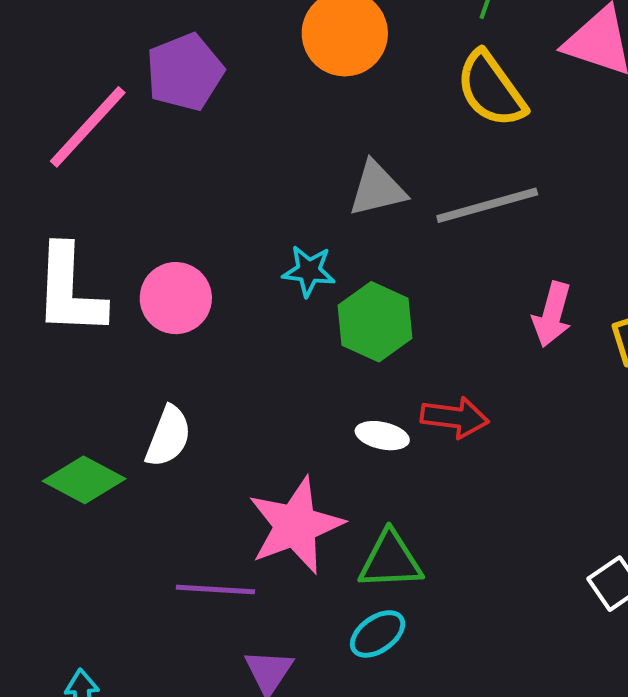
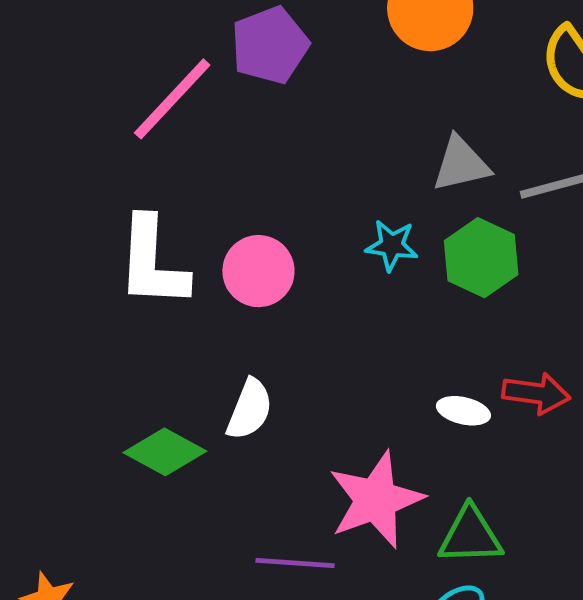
green hexagon: (375, 322) -> (481, 258), moved

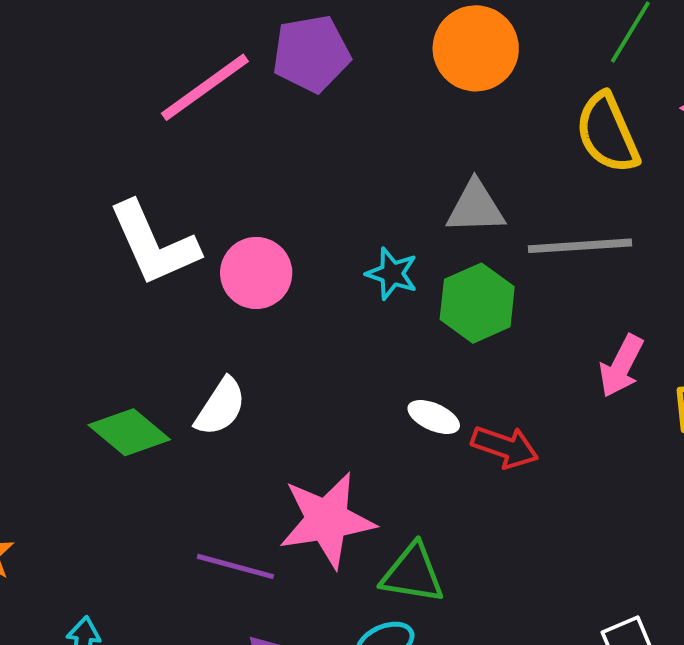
white L-shape: (152, 262) -> (154, 244), turned -38
white ellipse: (463, 411) -> (434, 417), moved

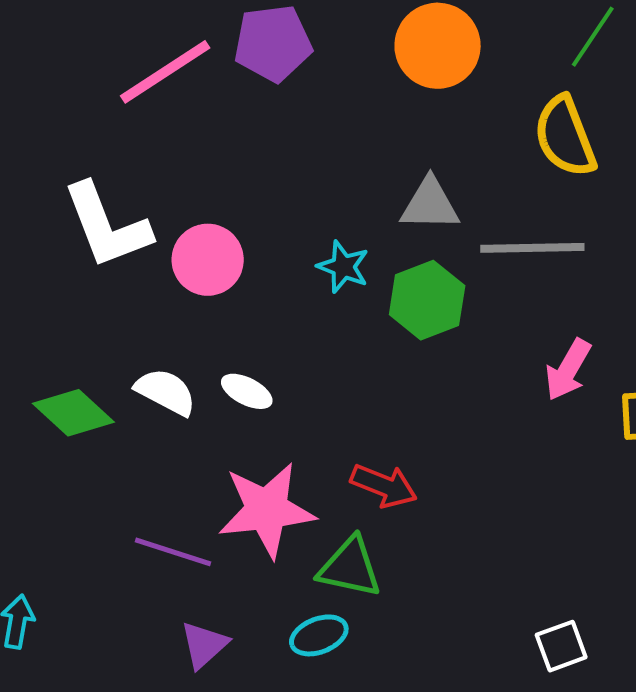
white semicircle: (221, 407) -> (166, 392), turned -98
white ellipse: (434, 417) -> (247, 391), moved
red arrow: (505, 447) -> (384, 486), moved

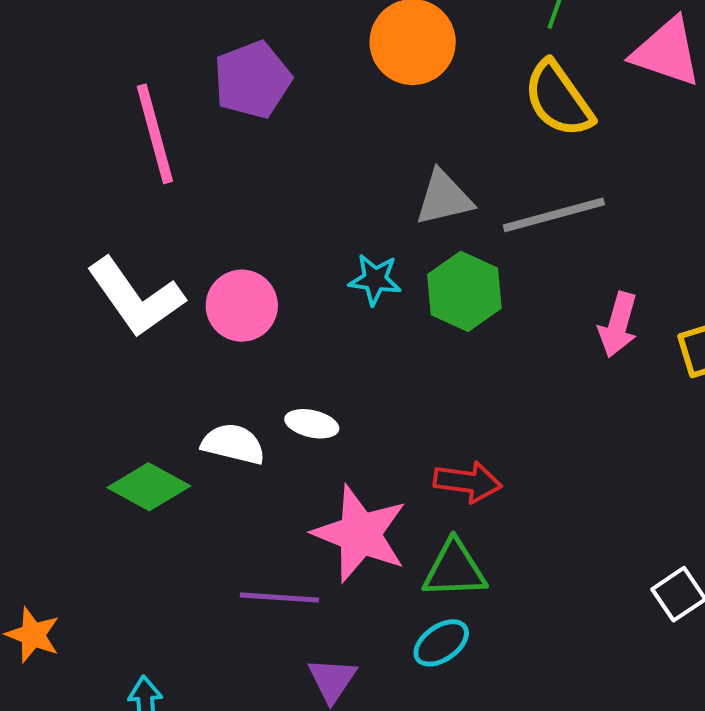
pink line: (165, 72) -> (155, 134), turned -58
pink star: (267, 510) -> (360, 534), turned -30

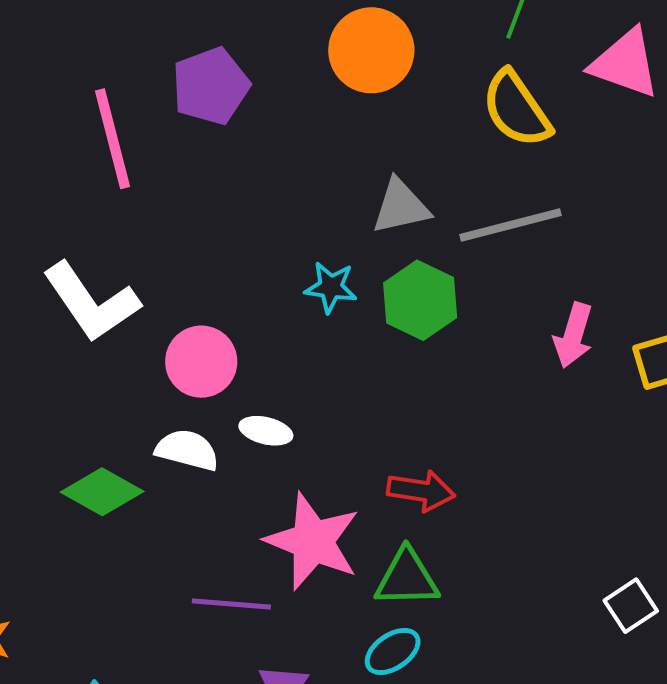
pink circle: (242, 306) -> (201, 362), moved

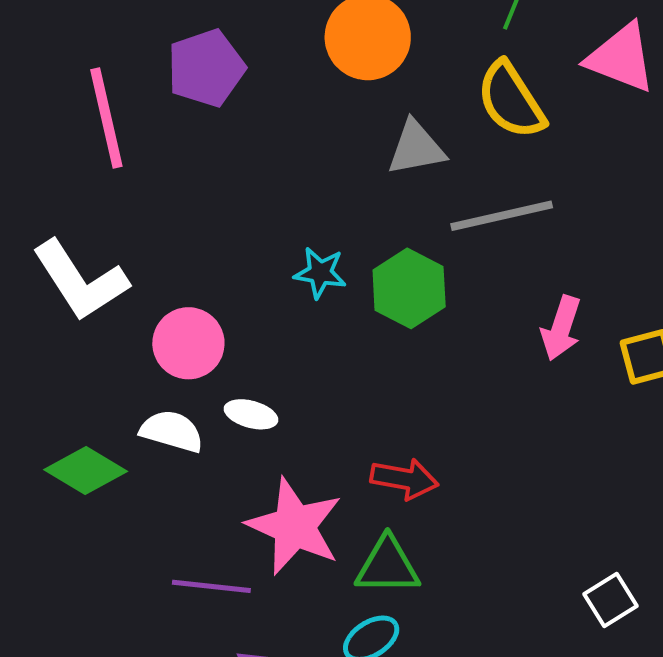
gray triangle: (401, 206) -> (416, 148), moved

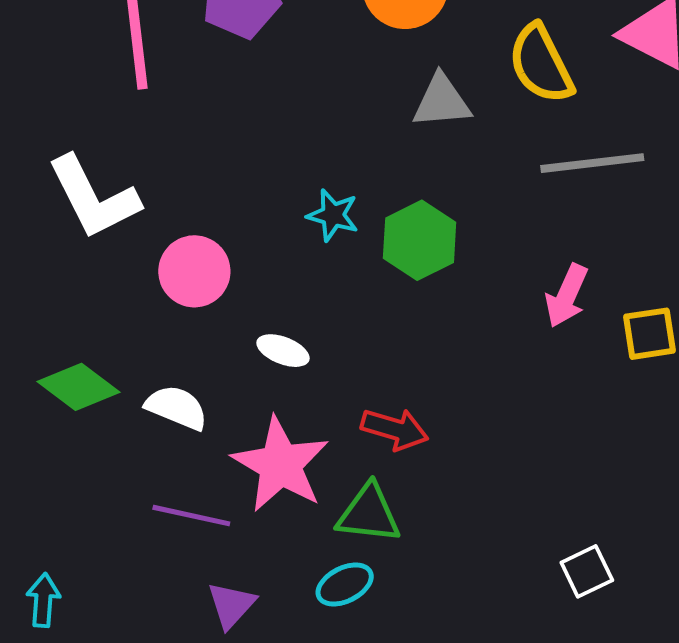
gray line: (502, 216) -> (592, 163), moved
white ellipse: (251, 414) -> (283, 351), moved
white semicircle: (172, 431) -> (177, 408), moved

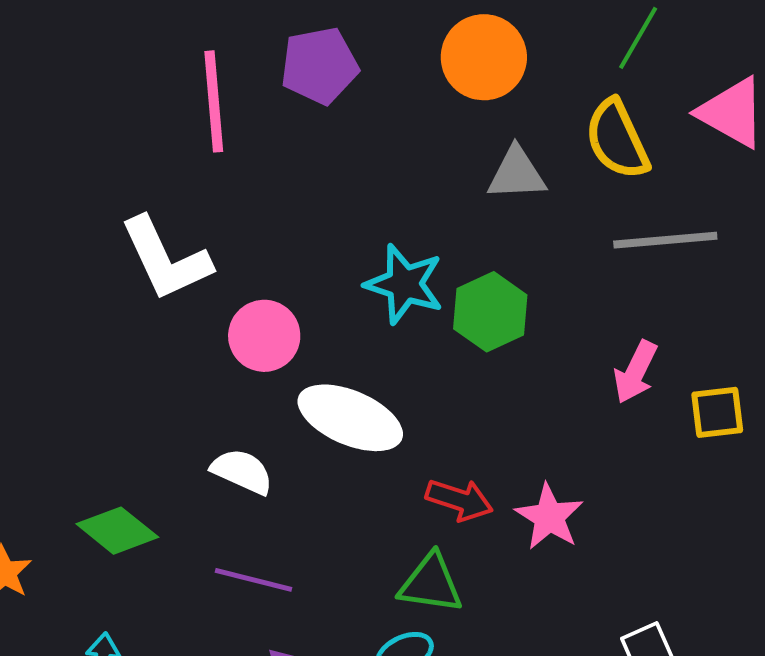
cyan star: (333, 215) -> (404, 284), size x1.5
white ellipse: (283, 351) -> (350, 418), size x2.0
green diamond: (79, 387) -> (117, 531), moved
pink star: (280, 465) -> (549, 517), moved, size x0.7

